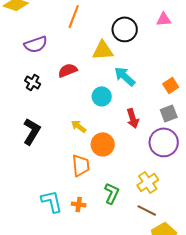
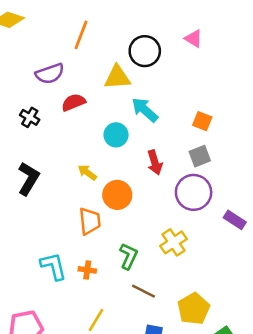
pink triangle: (164, 19) -> (194, 39), turned 35
purple semicircle: (36, 44) -> (50, 74), moved
orange square: (171, 85) -> (202, 121), turned -35
brown line: (147, 210) -> (144, 291), moved

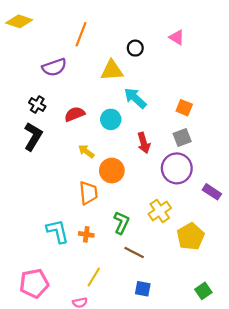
black circle: (145, 51) -> (135, 48), size x0.6
red semicircle: (73, 102) -> (75, 114), moved
black L-shape: (28, 179) -> (33, 136), moved
yellow pentagon: (194, 309) -> (191, 237), moved

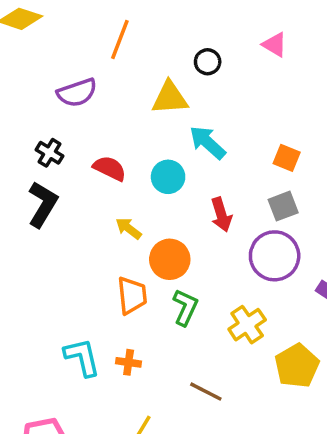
red semicircle: (75, 114) -> (110, 168), turned 48
green L-shape: (121, 223) -> (185, 307), moved

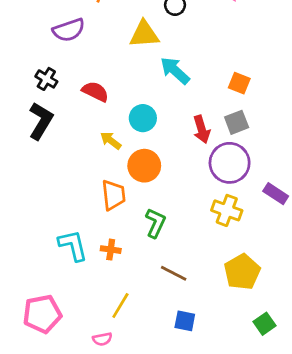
cyan circle: (168, 177) -> (143, 118), moved
red arrow: (221, 215) -> (202, 129), moved
green L-shape: (185, 307) -> (155, 223), moved
yellow cross: (247, 325) -> (227, 210), moved, turned -36
yellow pentagon: (297, 366) -> (242, 272), moved

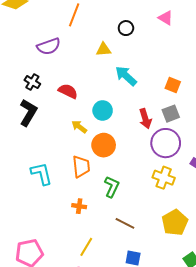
yellow triangle: (144, 34) -> (104, 49), size x0.7
cyan L-shape: (73, 245) -> (42, 174), moved

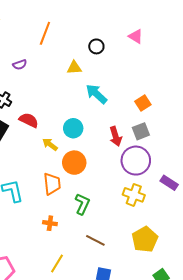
purple semicircle: (49, 46) -> (20, 65), size x0.6
orange square: (173, 85) -> (143, 103), turned 35
red semicircle: (68, 91) -> (29, 120), moved

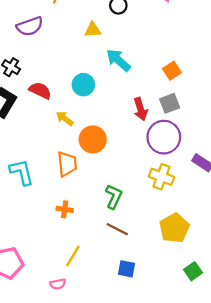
purple semicircle: (20, 65) -> (30, 26), size x1.6
cyan circle: (73, 128) -> (83, 85), moved
green L-shape: (82, 204) -> (114, 197), moved

